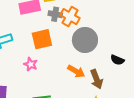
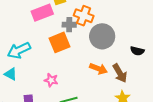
gray cross: (55, 14) -> (69, 25), moved
pink star: (31, 64) -> (51, 80), moved

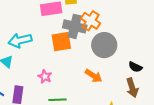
gray cross: (69, 25) -> (75, 26), size x1.6
brown arrow: (120, 73) -> (132, 88), moved

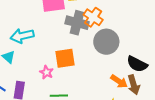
orange square: (61, 42) -> (65, 58), moved
black semicircle: (135, 67) -> (137, 64), size x1.5
orange arrow: (94, 76) -> (119, 81), moved

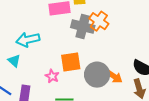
gray circle: (106, 42) -> (97, 75), moved
orange arrow: (119, 81) -> (114, 76), moved

